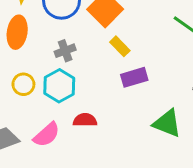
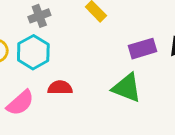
purple rectangle: (134, 77) -> (143, 49), moved
green triangle: (167, 123) -> (127, 88), moved

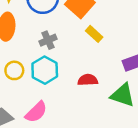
red semicircle: (60, 88) -> (88, 80), moved

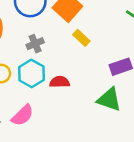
red semicircle: (88, 80) -> (60, 82), moved

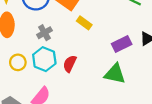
red semicircle: (60, 82) -> (70, 64), turned -56

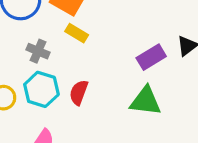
yellow rectangle: (84, 23) -> (77, 33), moved
gray cross: (44, 33) -> (38, 51), turned -32

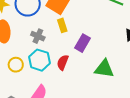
yellow rectangle: (77, 33) -> (62, 25), turned 40
purple rectangle: (151, 57) -> (82, 43), moved, turned -30

